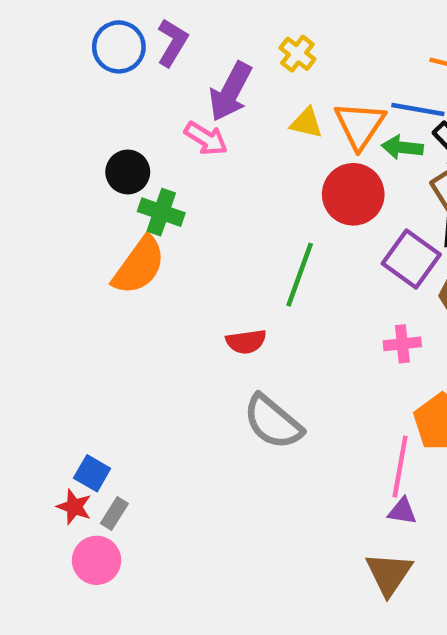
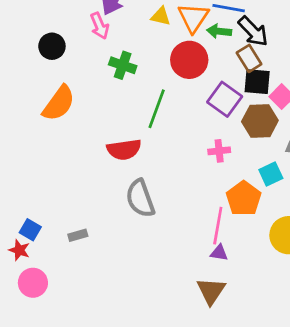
pink arrow: (206, 138) -> (100, 26), turned 35
green cross: (161, 212) -> (123, 65), moved
red semicircle: (246, 342) -> (124, 150), size x1.4
gray semicircle: (273, 422) -> (140, 198), turned 30
gray rectangle: (114, 513) -> (78, 235), moved, turned 42

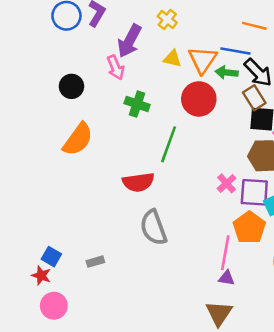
purple square: (225, 99) -> (254, 192), moved, turned -32
pink cross: (219, 151) -> (227, 183), turned -36

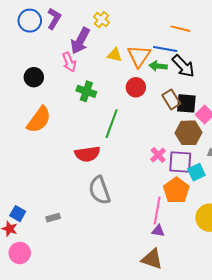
yellow cross: (167, 20) -> (102, 20), moved
brown rectangle: (254, 98) -> (171, 99), moved
red circle: (199, 99) -> (136, 87), size x0.7
brown triangle: (219, 313) -> (152, 259), turned -45

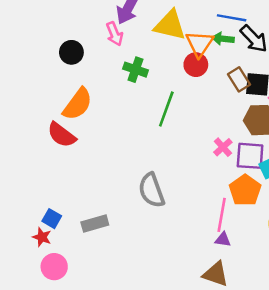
yellow triangle: (115, 55) -> (170, 25), size x1.8
orange triangle: (139, 56) -> (200, 44), moved
red semicircle: (87, 154) -> (62, 135), moved, turned 45
gray rectangle: (53, 218) -> (95, 224), size x1.5

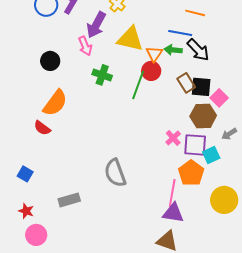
orange triangle: (200, 44) -> (154, 54), size x0.7
green line: (166, 109) -> (138, 85), moved
red semicircle: (62, 135) -> (42, 128), size x0.7
blue square: (52, 219) -> (25, 174), moved
purple triangle: (223, 240) -> (173, 213), size x1.6

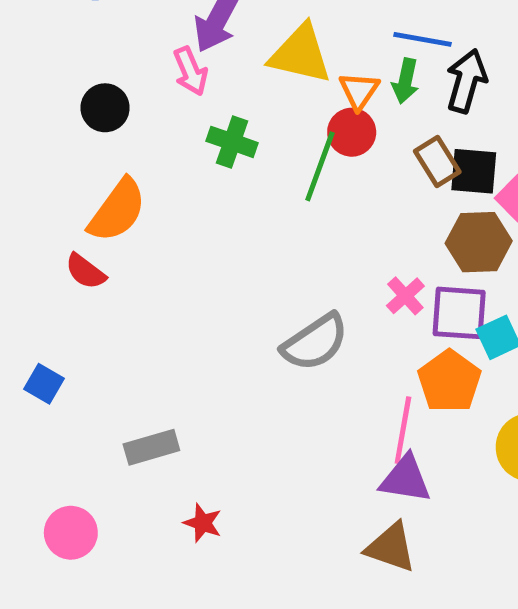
green arrow: (173, 50) -> (405, 81), turned -84
black arrow: (198, 50) -> (466, 81), turned -120
gray semicircle: (115, 173) -> (315, 342), moved, turned -104
red star: (26, 211) -> (203, 523), moved

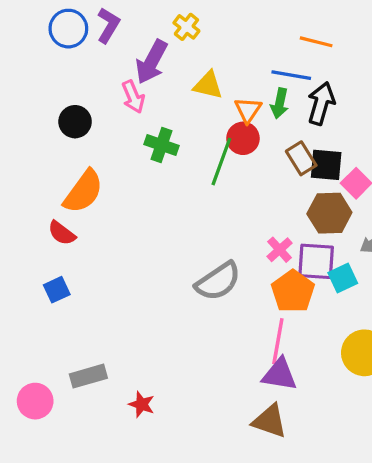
yellow triangle: (300, 54) -> (208, 85), size x0.7
orange pentagon: (449, 381) -> (293, 291), moved
blue square: (44, 384) -> (57, 290), moved, turned 35
gray rectangle: (151, 447) -> (88, 376), moved
pink circle: (71, 533) -> (35, 401), moved

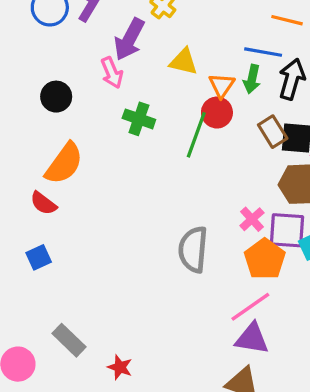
gray semicircle: (218, 281) -> (193, 249), turned 129
pink line: (278, 341) -> (250, 307), turned 45
gray rectangle: (88, 376) -> (69, 340), turned 60

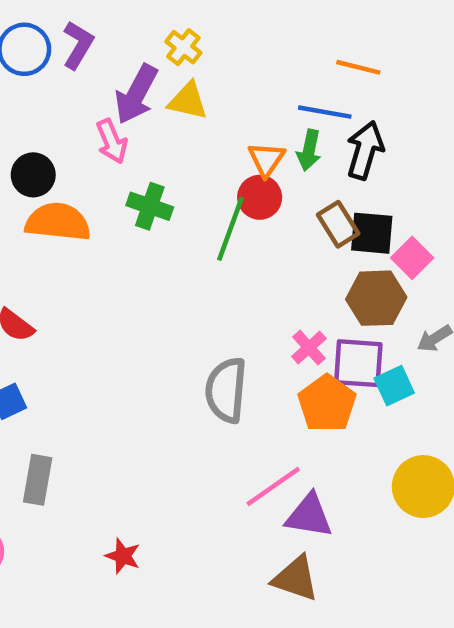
yellow triangle: (184, 62) -> (188, 101), moved
orange semicircle: (64, 163) -> (58, 222), moved, turned -120
pink line: (250, 307) -> (273, 487), moved
gray rectangle: (69, 340) -> (38, 480), moved, turned 56

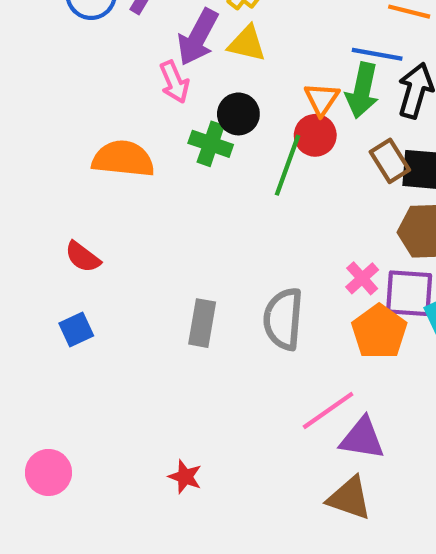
green arrow: (309, 150) -> (362, 90), size x1.4
black circle: (33, 175) -> (238, 114), moved
gray rectangle: (38, 480) -> (202, 323), moved

